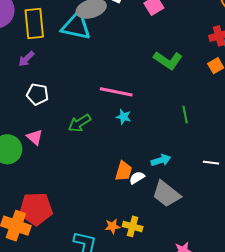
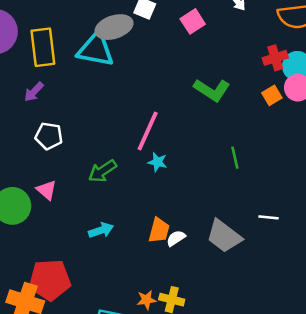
pink line: (116, 92) -> (148, 131), turned -76
cyan arrow: (161, 160) -> (101, 230), moved
gray trapezoid: (166, 194) -> (224, 236), moved

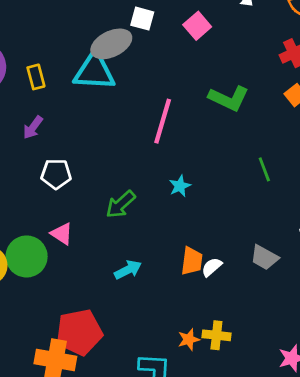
yellow rectangle: (43, 47) -> (36, 77), size x0.6
pink line: (148, 131) -> (163, 121), moved
cyan star: (157, 162) -> (180, 186), turned -30
gray trapezoid: (224, 236) -> (264, 257), size x0.7

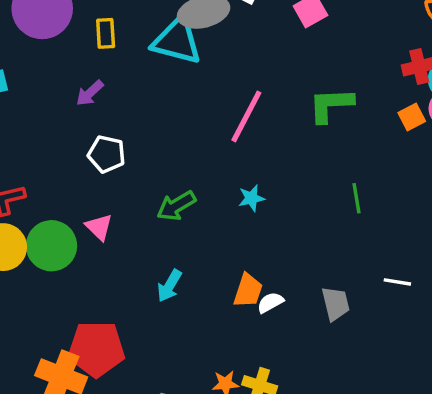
green L-shape: (229, 98) -> (331, 105), turned 141
gray trapezoid: (264, 257) -> (336, 304), turned -144
cyan arrow: (128, 270) -> (169, 286), turned 136

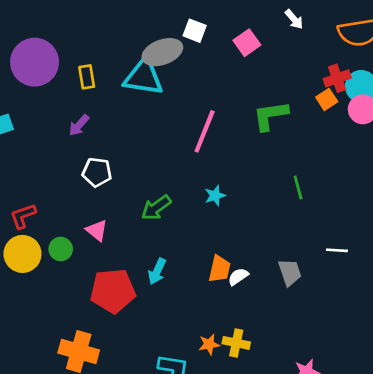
orange square: (412, 117) -> (327, 99), moved
green circle: (51, 246) -> (61, 249), size x0.6
red pentagon: (96, 349) -> (113, 291), moved

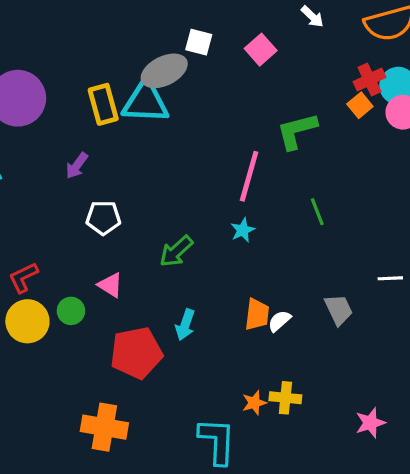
yellow rectangle: (87, 77) -> (103, 104), moved, size x1.4
pink line: (205, 131) -> (249, 176), moved
green line: (298, 187) -> (317, 212), moved

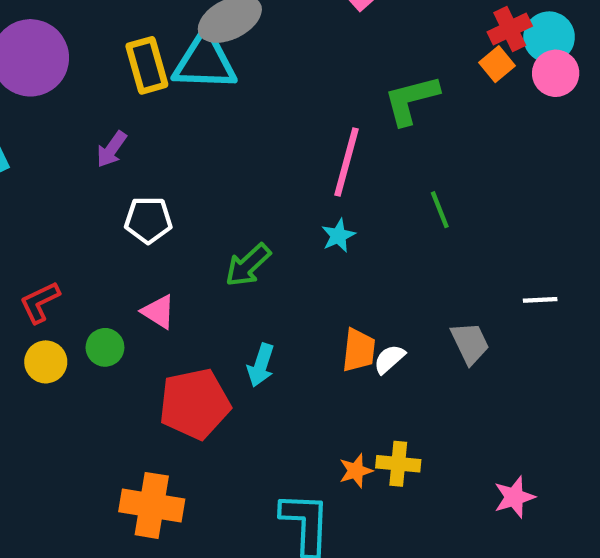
yellow circle: (27, 321) -> (46, 362), size x0.7

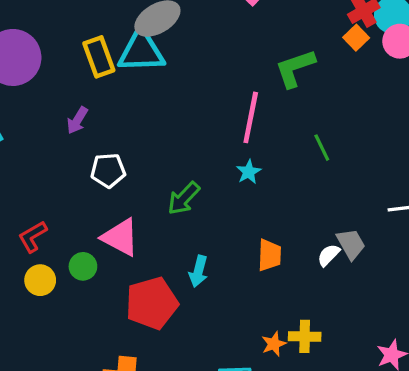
pink triangle: (159, 312) -> (120, 237), size x1.5
white semicircle: (389, 359) -> (329, 255), moved

